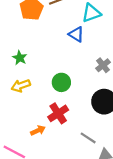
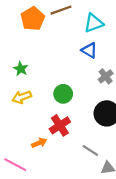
blue triangle: (76, 34) -> (89, 50), moved

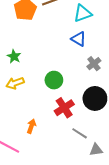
red cross: (60, 125) -> (64, 108), moved
orange arrow: (39, 143) -> (31, 126), turned -48

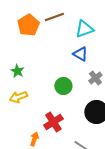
green circle: (54, 80) -> (63, 86), moved
red cross: (64, 108) -> (53, 122), moved

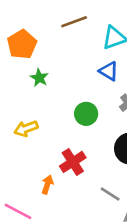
orange pentagon: (28, 25) -> (22, 44), moved
green star: (17, 71) -> (39, 78), moved

